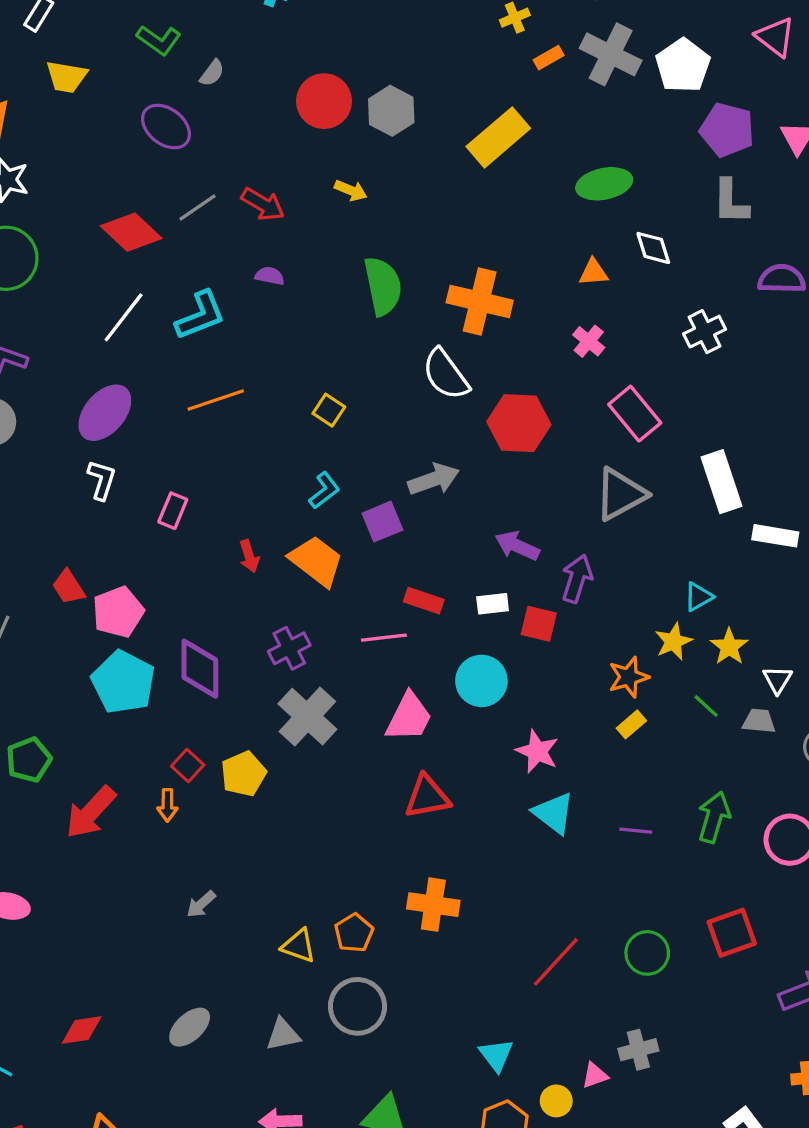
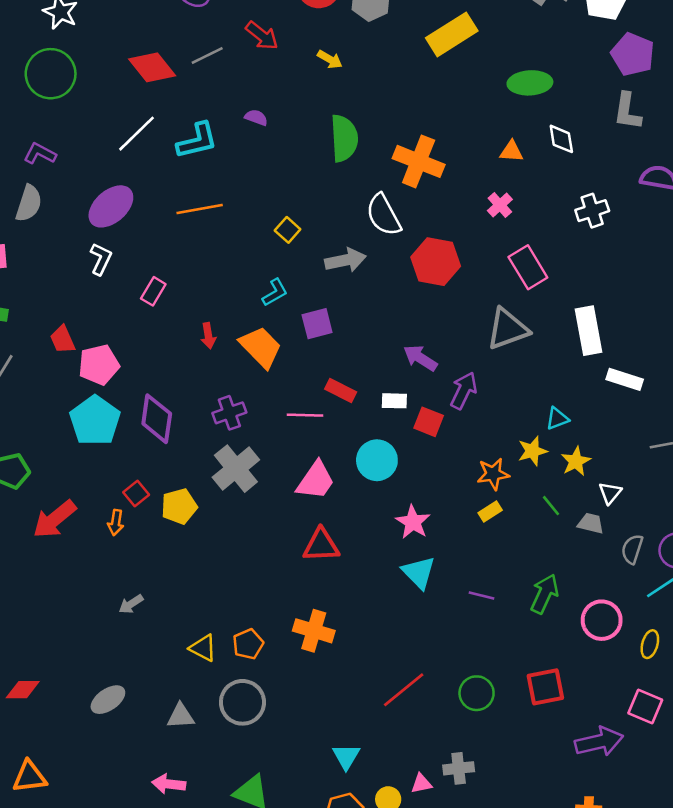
red arrow: (263, 204) -> (262, 36), moved
gray arrow: (434, 479) -> (345, 260), moved

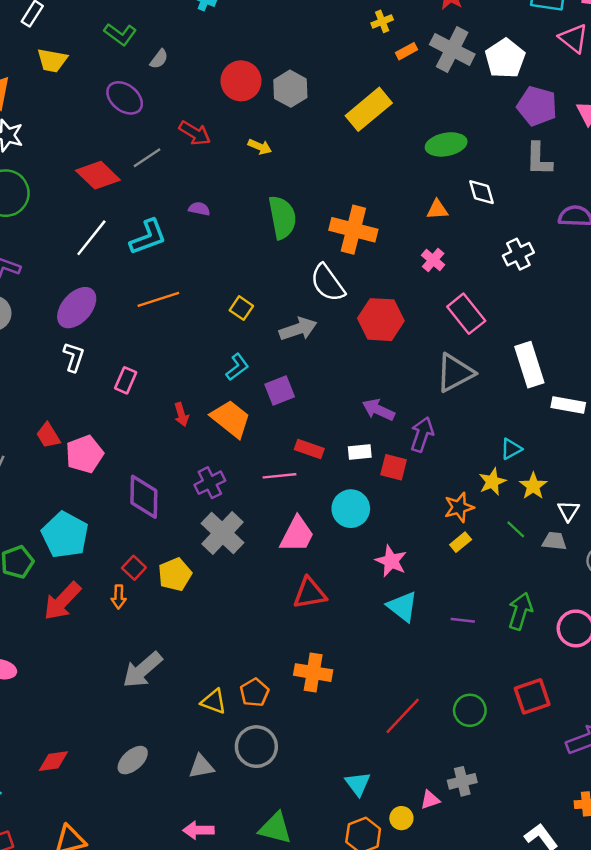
cyan pentagon: (95, 421) -> (65, 535), moved
gray arrow: (131, 604) -> (142, 670), size x1.8

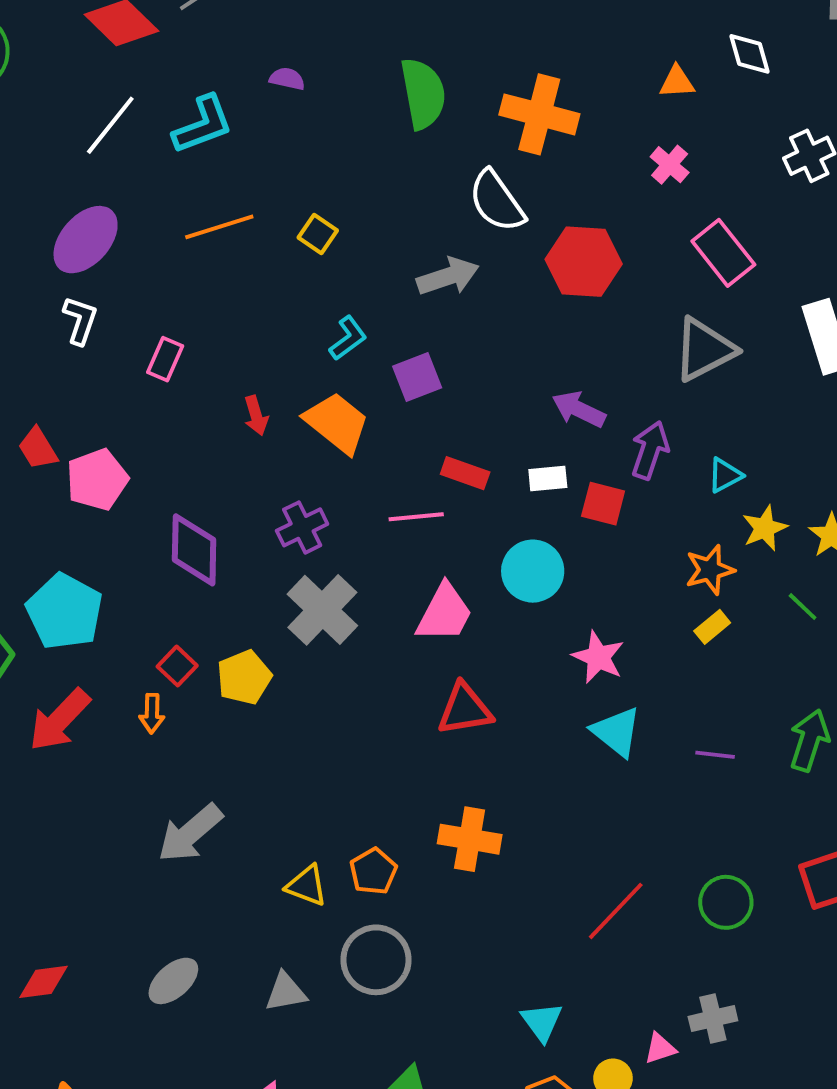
yellow square: (241, 308) -> (318, 234), moved
cyan triangle: (511, 449) -> (725, 475), moved

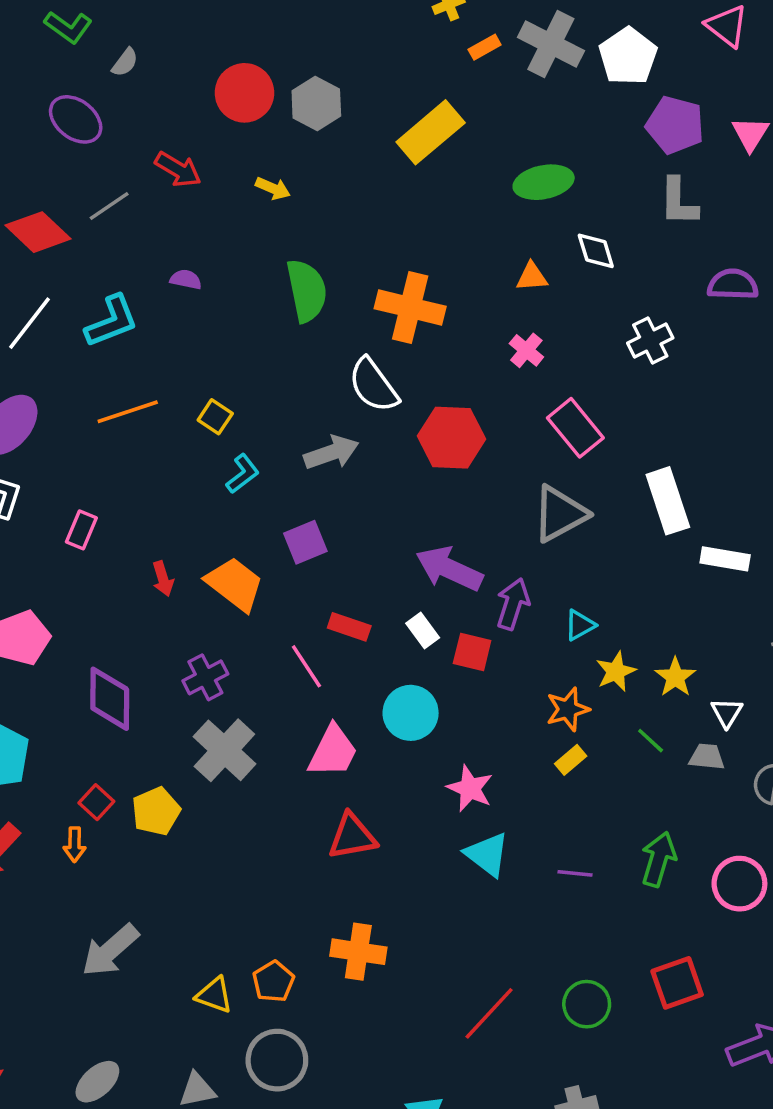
cyan L-shape: (348, 338) -> (243, 474), moved
purple arrow: (579, 409) -> (449, 569), size x1.4
white rectangle: (548, 478) -> (423, 630), turned 60
pink line: (416, 517) -> (306, 666), turned 63

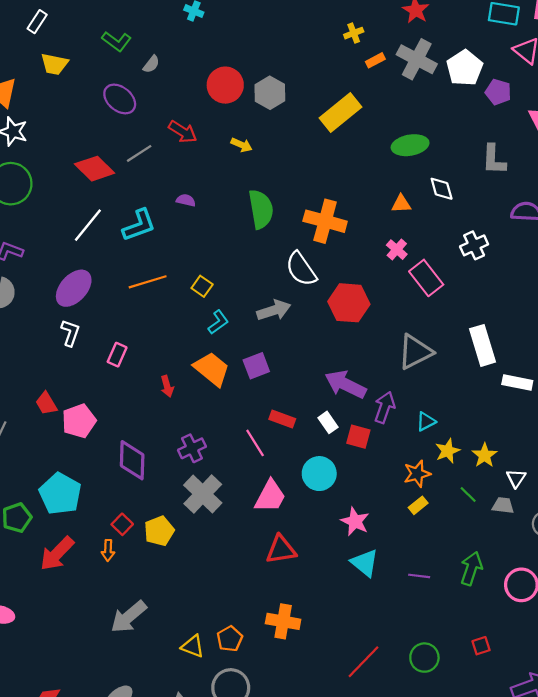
purple pentagon: (675, 125) -> (498, 92), moved, size x0.7
pink rectangle: (575, 428) -> (426, 278), moved
orange trapezoid: (235, 584) -> (212, 369), moved
red square: (677, 983) -> (481, 646), size x0.6

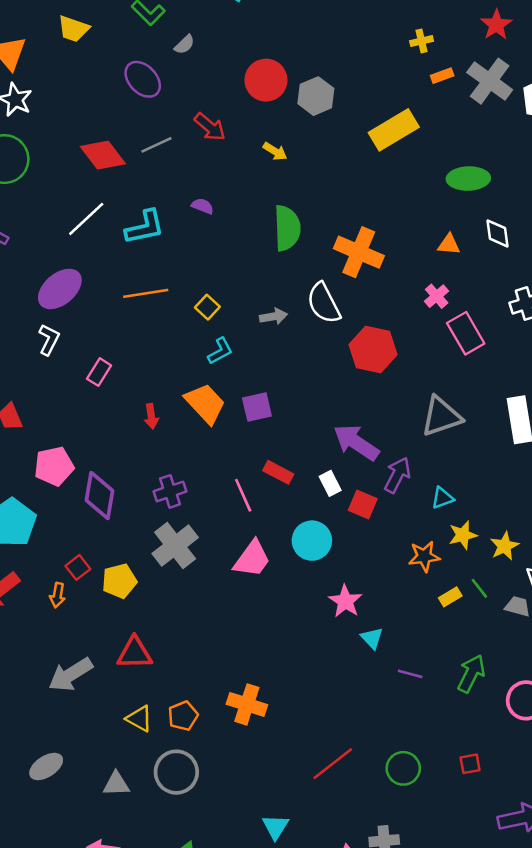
gray arrow: (274, 310) -> (273, 316), moved, size x0.7
pink pentagon: (79, 421) -> (54, 466), moved
yellow rectangle: (418, 505) -> (450, 597), moved
red triangle: (281, 550) -> (135, 653), moved
cyan triangle: (365, 563) -> (372, 638), moved, size x0.7

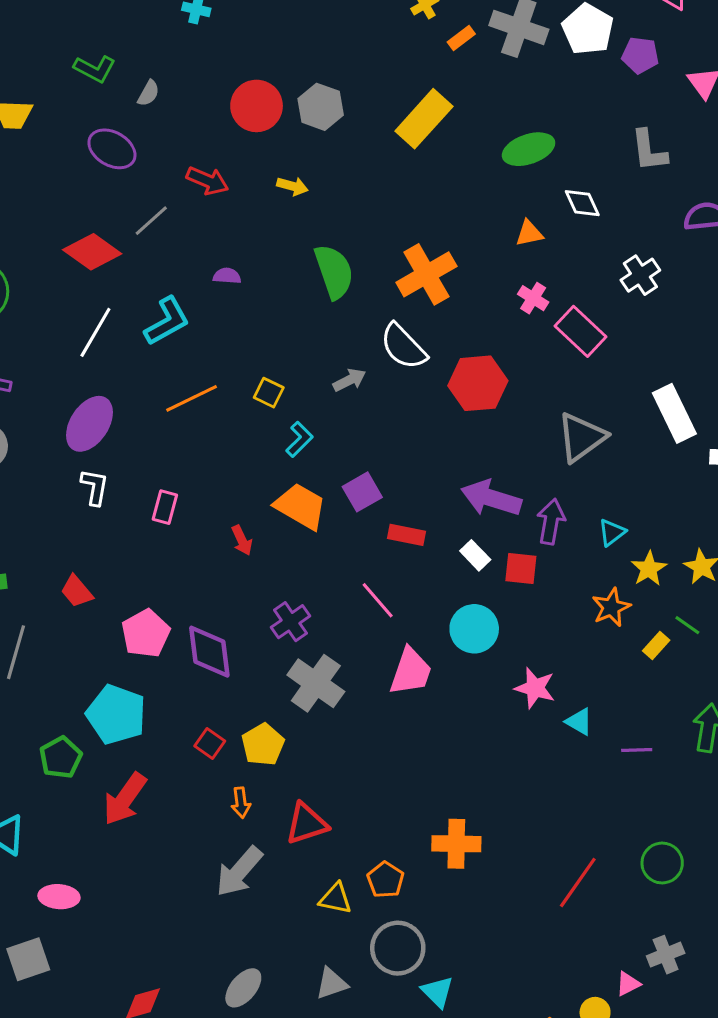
orange cross: (359, 252) -> (426, 274), turned -36
red rectangle: (278, 472) -> (406, 535), moved
orange arrow: (58, 595) -> (241, 803), moved
cyan triangle: (275, 827) -> (437, 992), moved

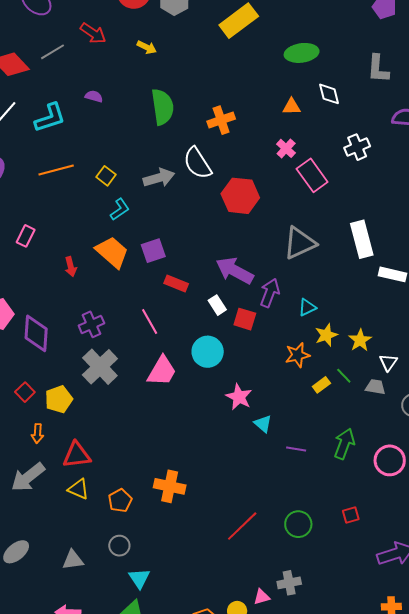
orange cross: (426, 274) -> (221, 120), size x0.7
gray arrow: (349, 380) -> (159, 178), size x1.4
yellow triangle: (335, 899) -> (78, 489), moved
gray circle: (398, 948) -> (119, 546), size x0.6

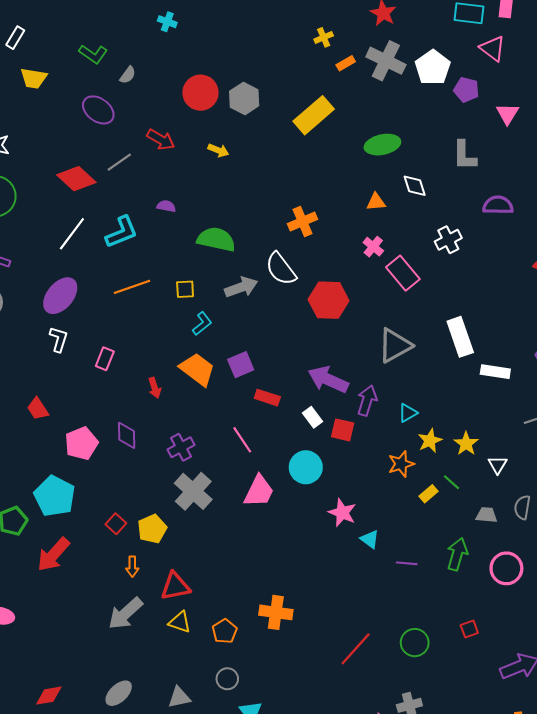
green semicircle: (163, 107) -> (216, 239), moved, turned -66
yellow square: (106, 176) -> (185, 289), turned -36
purple diamond: (36, 333) -> (127, 435), moved, size x0.7
gray trapezoid: (375, 387) -> (487, 515), moved

